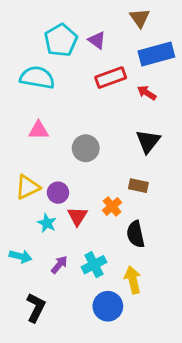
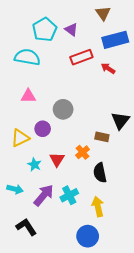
black triangle: (148, 141) -> (120, 121), moved
purple circle: (58, 193) -> (43, 129), moved
purple arrow: (59, 265) -> (44, 195), size x1.6
blue circle: (108, 306) -> (88, 236), moved
black L-shape: (36, 308) -> (26, 227), turned -60

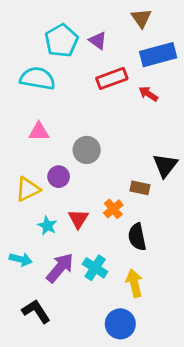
cyan cross: (69, 195) -> (95, 268), turned -30

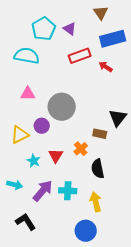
gray circle: (87, 150) -> (62, 107), size x1.4
cyan cross: (95, 268) -> (68, 191), turned -30

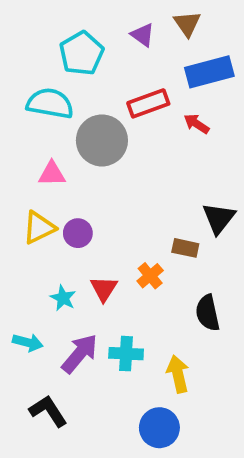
purple triangle: (70, 29) -> (143, 35), moved
gray circle: (62, 107) -> (102, 140), moved
yellow triangle: (20, 135) -> (39, 228), moved
black semicircle: (98, 169) -> (208, 313), moved

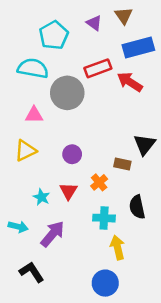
red arrow: (196, 124) -> (130, 82), size x1.5
purple circle: (78, 233) -> (72, 154), moved
cyan cross: (126, 354) -> (104, 218), moved

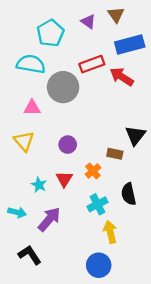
yellow triangle: (26, 151) -> (24, 141), turned -45
cyan cross: (104, 218) -> (98, 204), turned -30

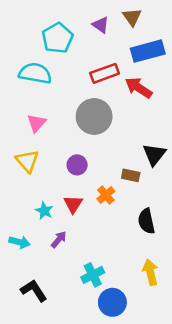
gray circle: (63, 87) -> (94, 116), moved
pink triangle: (32, 108) -> (36, 123), turned -48
cyan cross: (98, 204) -> (93, 275), moved
purple arrow: (49, 219) -> (59, 240), moved, size x0.6
yellow arrow: (110, 232) -> (150, 272), moved

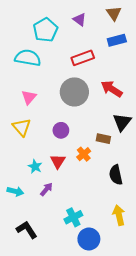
brown triangle: (132, 17) -> (114, 13), moved
blue rectangle: (148, 51) -> (117, 40), size x0.7
red arrow: (139, 88) -> (112, 89), moved

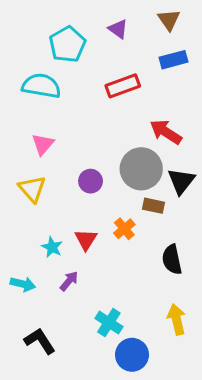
gray circle: (74, 92) -> (141, 169), moved
purple circle: (61, 130) -> (91, 181), moved
cyan cross: (73, 217) -> (109, 323), turned -30

